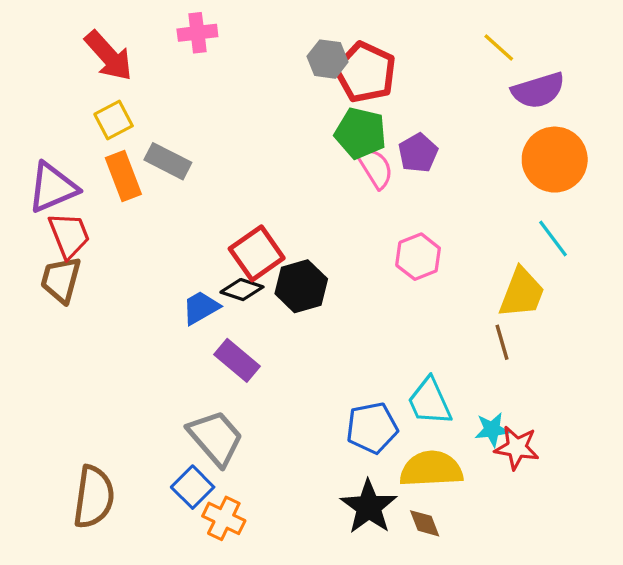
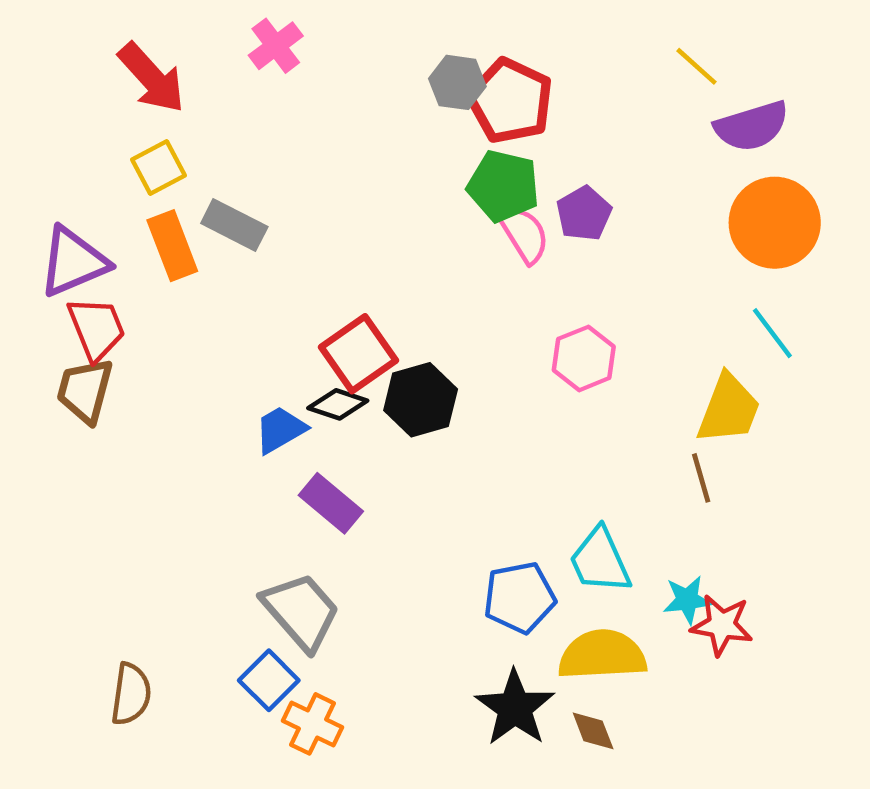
pink cross: (197, 33) -> (276, 46), turned -30
brown semicircle: (94, 497) -> (131, 694), size x0.7

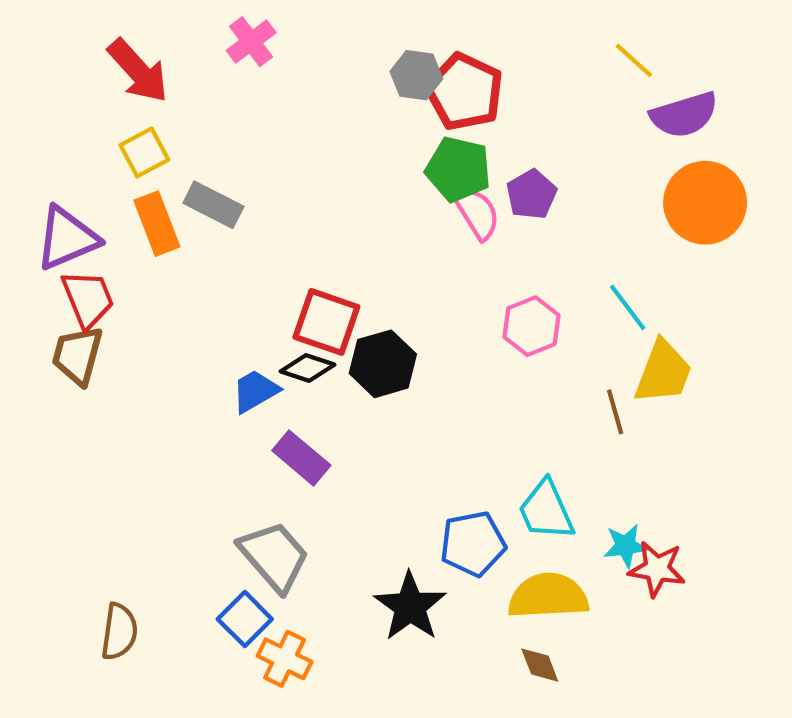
cyan line: (772, 333) -> (628, 307), moved
red square: (359, 354) -> (326, 322), turned -36
brown line: (701, 478) -> (615, 412), moved
black star: (515, 708) -> (410, 606), moved

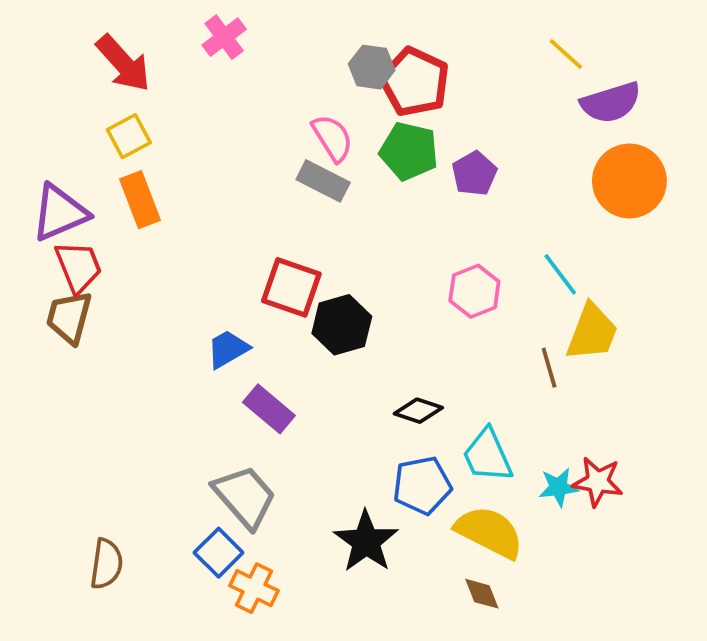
gray rectangle: (213, 205) -> (323, 181), moved
pink semicircle: (477, 213) -> (332, 138), moved
black diamond: (308, 368) -> (418, 411), moved
red star: (657, 569) -> (598, 482), moved
yellow semicircle: (548, 596) -> (489, 532), turned 30

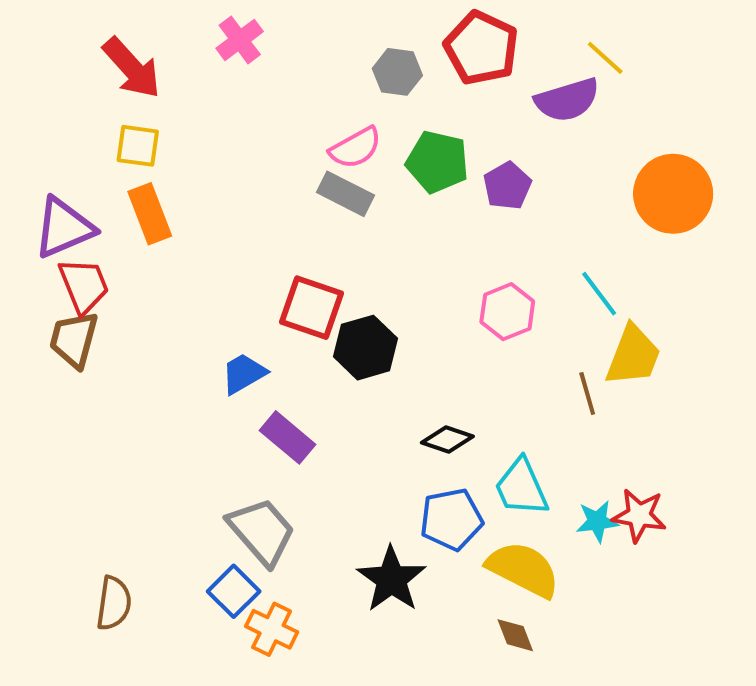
red pentagon: (415, 82) -> (481, 48), moved
purple semicircle: (611, 103) -> (567, 100), moved
yellow square: (129, 136) -> (138, 146), turned 36
pink semicircle: (332, 138) -> (355, 148), turned 93

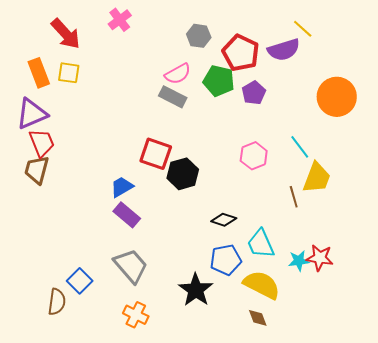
red pentagon: (481, 48) -> (241, 53), moved
orange rectangle: (150, 214) -> (39, 73), moved
purple rectangle: (288, 437) -> (127, 215), moved
blue square: (234, 591) -> (80, 281), moved

